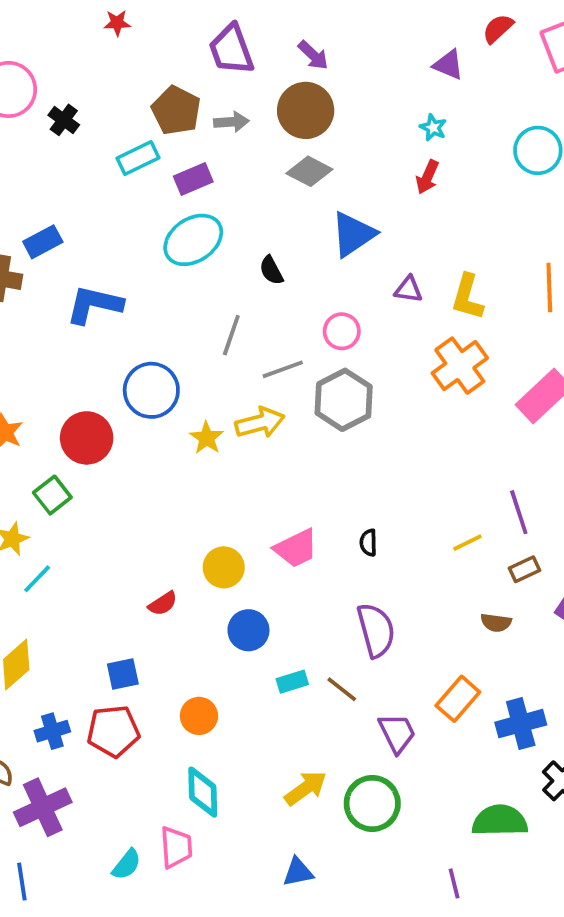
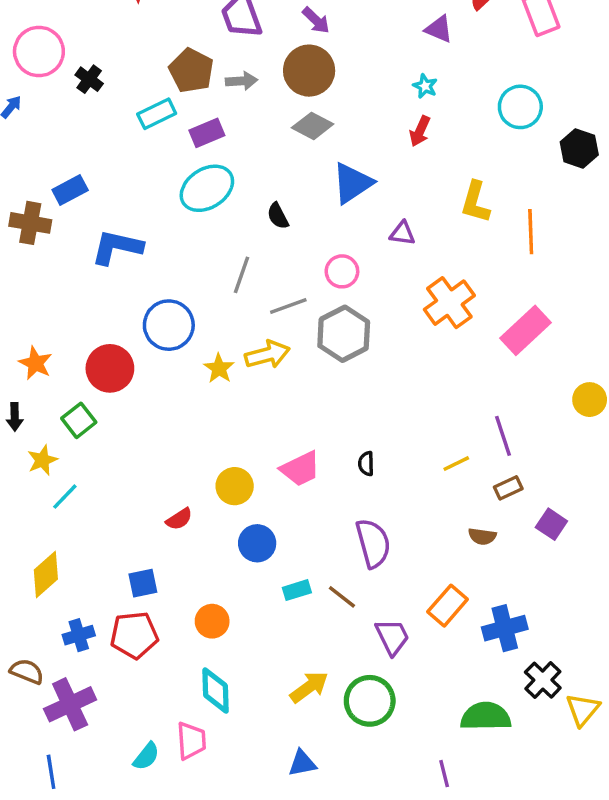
yellow L-shape: (467, 297) -> (475, 202), moved

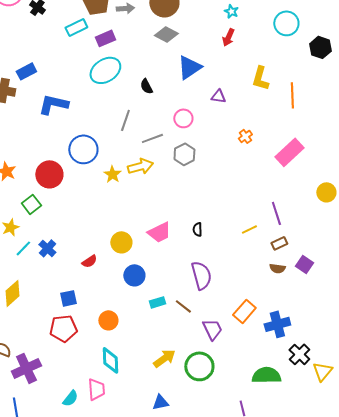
orange cross: (449, 303) -> (245, 136), size x0.5
gray hexagon: (344, 334) -> (184, 154), size x0.7
brown semicircle: (482, 536) -> (277, 268), moved
blue cross: (79, 635) -> (47, 248), moved, turned -30

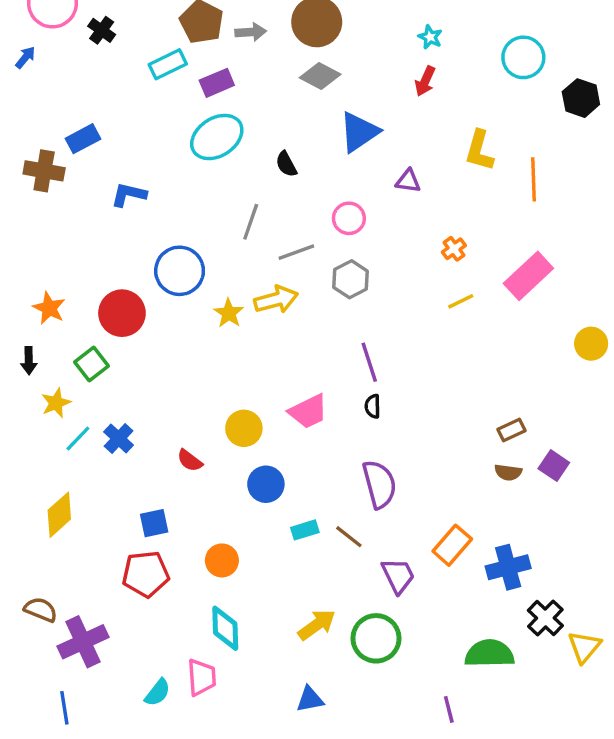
blue L-shape: (53, 104) -> (129, 195), size x0.7
purple line: (276, 213) -> (369, 362), moved
yellow line: (249, 229) -> (461, 301), moved
red semicircle: (89, 261) -> (190, 461), turned 70

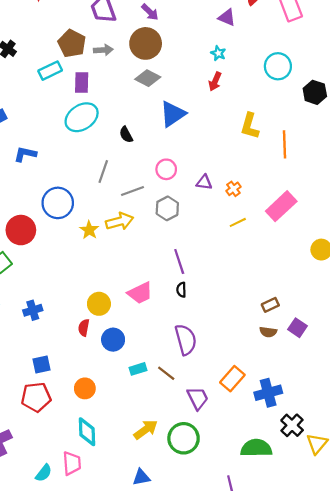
purple rectangle: (217, 83) -> (82, 83), turned -66
purple triangle: (408, 181) -> (204, 182), moved
blue cross: (119, 438) -> (33, 310), moved, turned 30
red semicircle: (190, 461) -> (84, 328), moved, turned 63

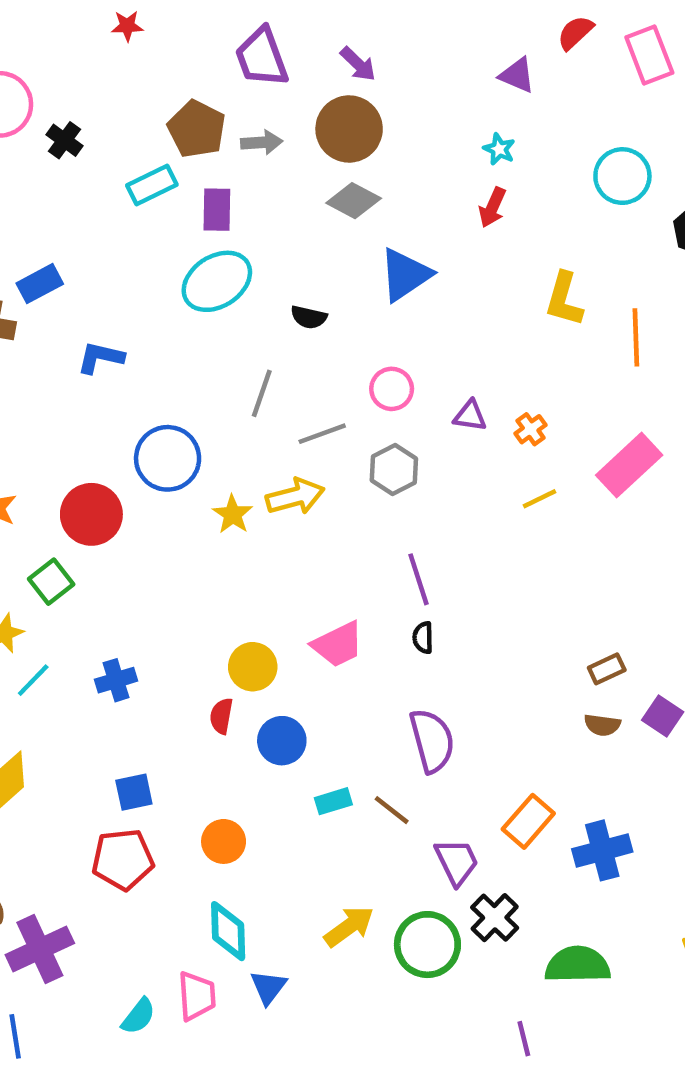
black semicircle: (126, 135) -> (309, 317), turned -49
black cross: (292, 425) -> (495, 918), moved
blue triangle: (141, 477) -> (268, 987), moved, turned -42

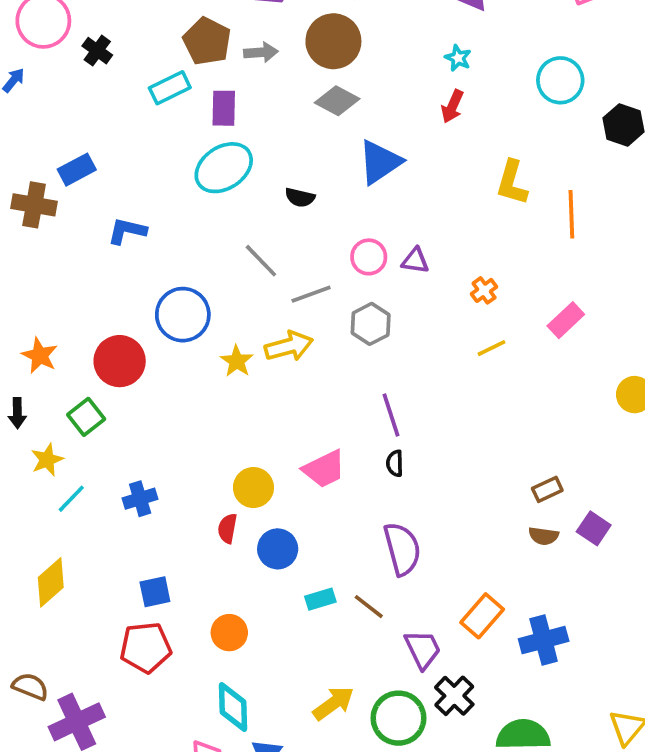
gray line: (262, 393) -> (261, 261), turned -63
purple triangle: (470, 416) -> (415, 261), moved
pink rectangle: (629, 465) -> (566, 320), size x0.7

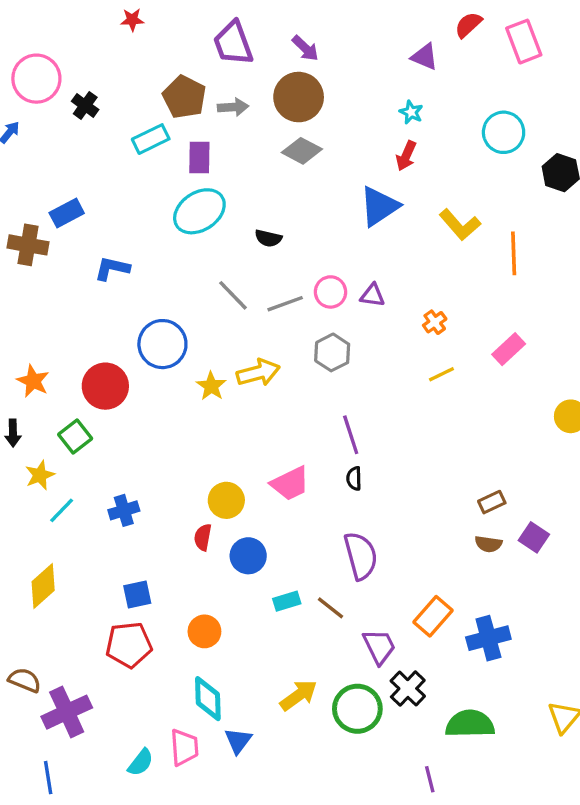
blue triangle: (380, 162) -> (379, 206), moved
yellow L-shape: (512, 183) -> (460, 225), turned -57
gray line: (311, 294) -> (285, 304), moved

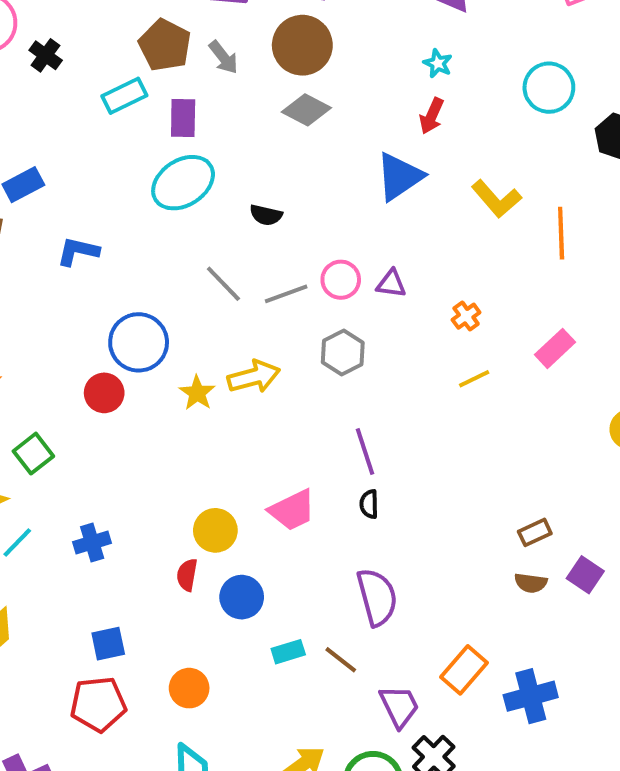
gray arrow: (233, 107) -> (223, 57), turned 56
red circle: (105, 386) -> (104, 393), moved, size x0.7

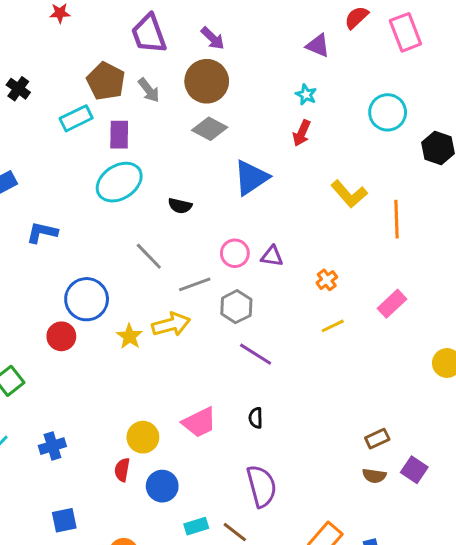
blue triangle: (399, 177) -> (251, 178), moved
gray line: (286, 294) -> (195, 284), moved
purple line: (365, 452) -> (256, 354), moved, turned -40

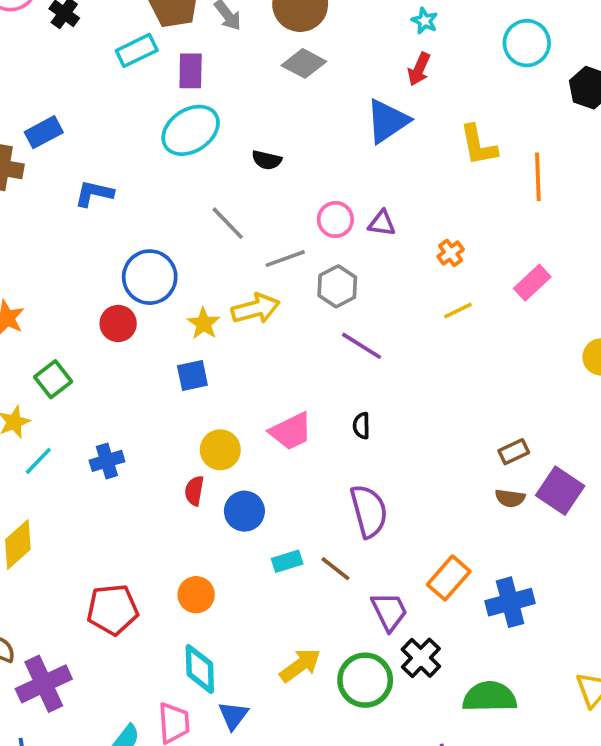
blue triangle: (251, 178) -> (387, 121), moved
yellow L-shape: (349, 194) -> (478, 145), turned 30
purple square: (414, 470) -> (560, 491), size x1.4
blue square: (64, 520) -> (192, 376), moved

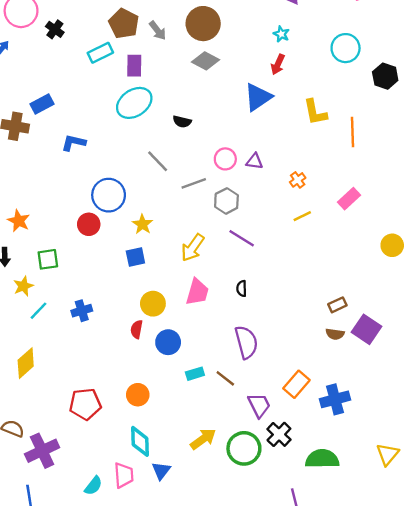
yellow arrow: (256, 309) -> (193, 248), moved, turned 140
green square: (53, 379) -> (48, 259), turned 30
pink trapezoid: (291, 431) -> (197, 292), turned -48

